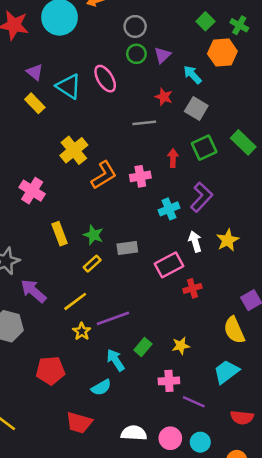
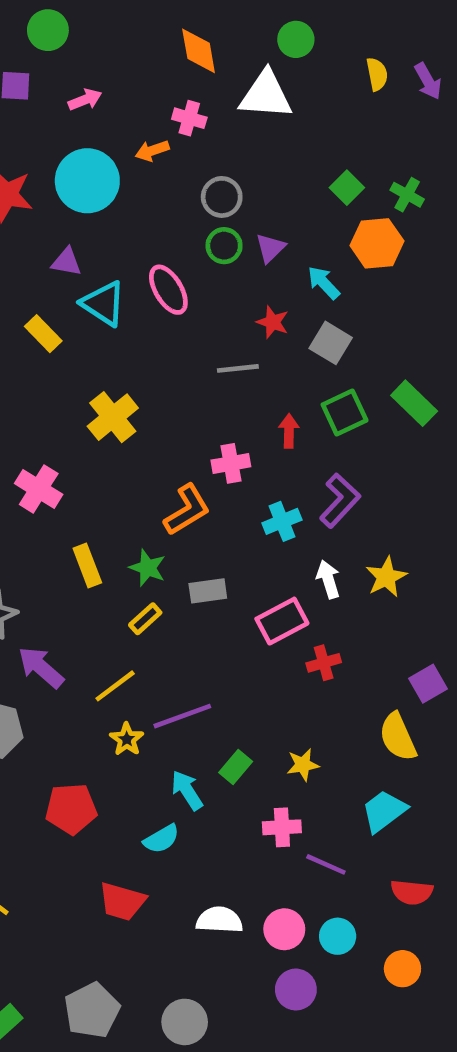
purple triangle: (35, 72) -> (66, 262), moved, turned -30
orange L-shape: (104, 175) -> (187, 510), moved

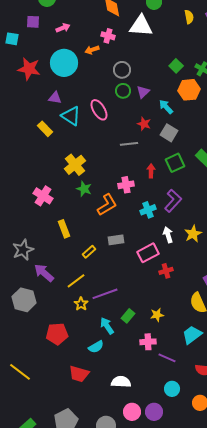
green star: (148, 568) -> (84, 189), moved
pink circle: (284, 929) -> (132, 412), moved

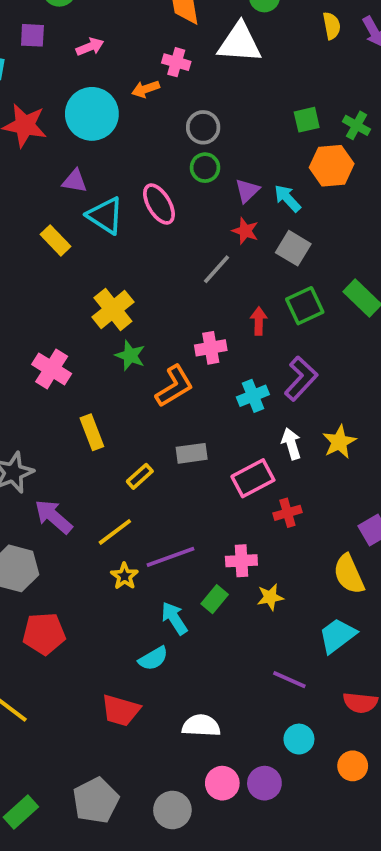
green square: (176, 66) -> (307, 120), turned 32
purple triangle: (143, 92) -> (247, 191), moved
gray line: (129, 144) -> (217, 269), turned -42
red pentagon: (57, 334) -> (44, 634), moved
pink cross: (148, 342) -> (241, 561), moved

